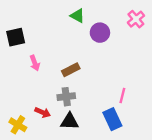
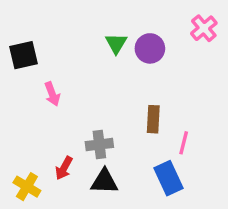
green triangle: (77, 16) -> (116, 43), moved, turned 32
brown rectangle: (71, 70) -> (153, 119), moved, turned -60
red arrow: (43, 112) -> (64, 168), turned 96

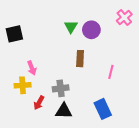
pink arrow: (52, 94) -> (32, 68), moved
brown rectangle: (153, 119) -> (80, 59), moved
pink line: (184, 143) -> (111, 72), moved
yellow cross: (27, 187) -> (23, 85), moved, turned -35

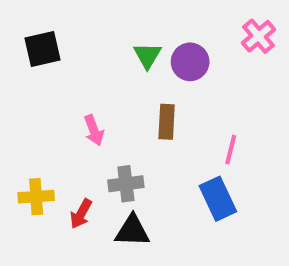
black square: (14, 34) -> (43, 49), moved
pink arrow: (32, 68) -> (94, 130), moved
yellow cross: (23, 85) -> (36, 197), moved
blue rectangle: (103, 109) -> (218, 199), moved

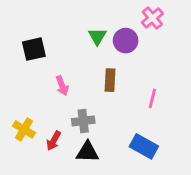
pink cross: (259, 36) -> (152, 18), moved
black square: (43, 49) -> (34, 49), moved
yellow cross: (36, 197) -> (24, 129), turned 35
blue rectangle: (218, 199) -> (144, 146), moved, turned -36

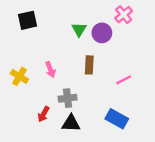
black square: (34, 49) -> (27, 20), moved
pink line: (152, 98) -> (124, 80), turned 49
yellow cross: (24, 129) -> (19, 76), moved

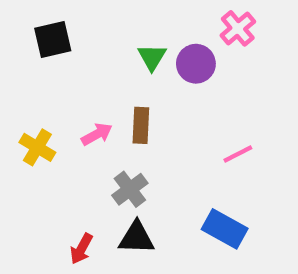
brown rectangle: (89, 65) -> (141, 125), moved
pink arrow: (50, 70) -> (97, 134), turned -98
gray cross: (68, 98) -> (130, 189), turned -30
red arrow: (44, 114) -> (81, 249), moved

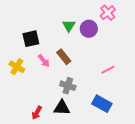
black square: (53, 39) -> (31, 39), moved
brown rectangle: (141, 125) -> (64, 57), turned -42
pink arrow: (97, 134) -> (44, 61), turned 80
gray cross: (130, 189) -> (68, 86), moved, turned -35

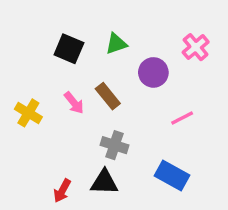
pink cross: (108, 13) -> (196, 47), moved
green triangle: (69, 26) -> (116, 44), turned 40
purple circle: (89, 29) -> (153, 72), moved
black square: (31, 39) -> (69, 49), moved, turned 36

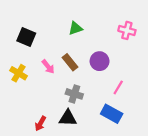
pink cross: (196, 47) -> (127, 30), turned -35
black square: (69, 49) -> (26, 37), moved
purple circle: (153, 72) -> (100, 61), moved
pink line: (182, 118) -> (118, 87), moved, turned -32

